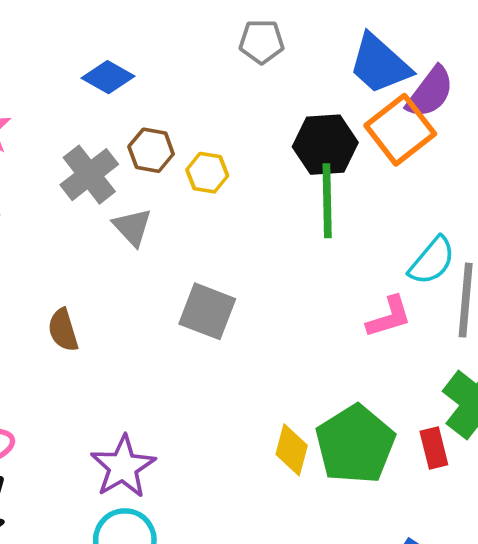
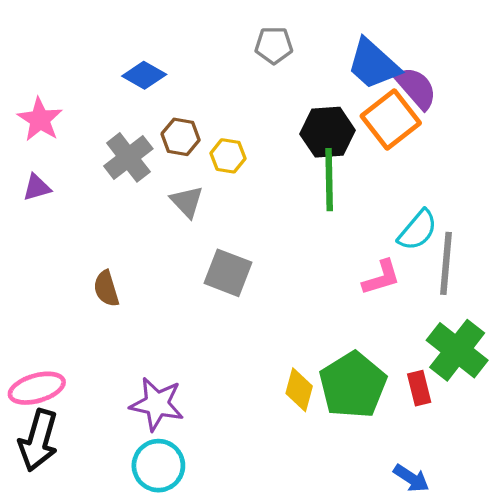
purple semicircle: (430, 92) -> (416, 88), turned -78
gray triangle: (132, 227) -> (187, 202), moved
purple star: (123, 467) -> (157, 404), turned -30

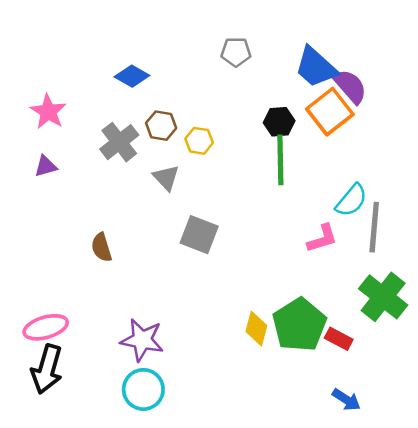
black hexagon: (328, 132) -> (279, 122), size x0.7
red rectangle: (419, 388) -> (339, 339), moved, turned -48

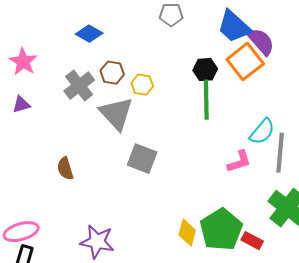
gray triangle: (166, 178) -> (116, 114), size x1.6

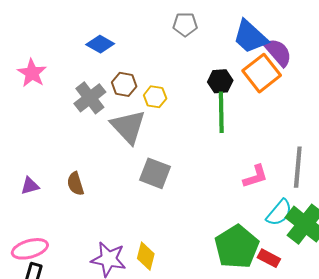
purple triangle: (21, 105) -> (30, 186), moved
cyan semicircle: (262, 132) -> (279, 213), moved
yellow diamond: (187, 233) -> (146, 256), moved

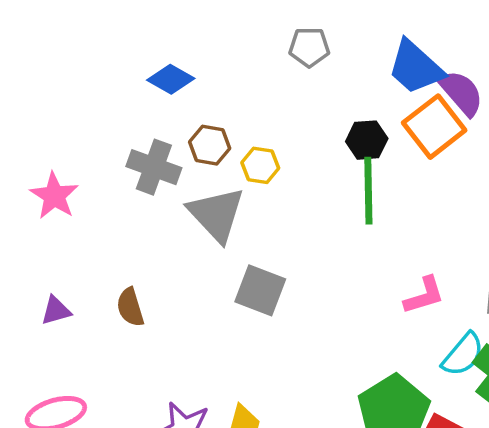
pink star: (32, 73) -> (54, 196), moved
gray cross: (90, 98) -> (154, 167), turned -32

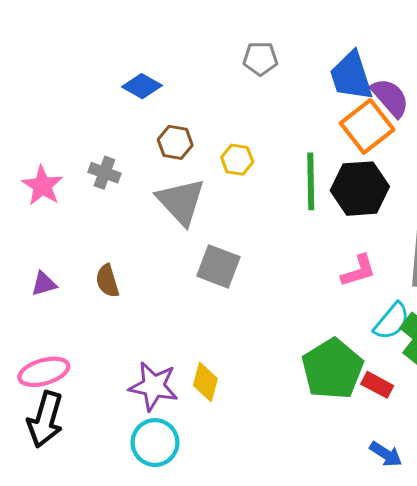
blue trapezoid: (416, 67) -> (351, 76), turned 30
black hexagon: (367, 140) -> (360, 189), moved, size x1.6
yellow hexagon: (260, 165) -> (237, 160), moved
gray cross: (154, 167) -> (104, 173), moved, size x0.7

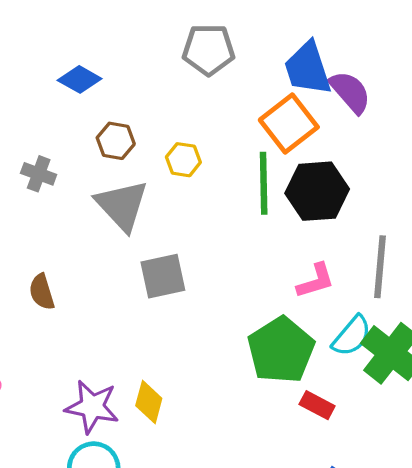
gray pentagon: (260, 59) -> (209, 50), size x1.4
orange square: (367, 126) -> (289, 123), moved
gray square: (218, 266) -> (163, 276), turned -33
green pentagon: (332, 369) -> (281, 350), moved
red rectangle: (377, 385) -> (317, 405), moved

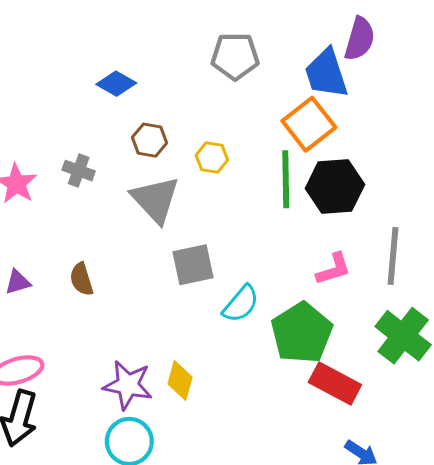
purple semicircle: (350, 92) -> (360, 39), moved, turned 57
cyan semicircle: (352, 336) -> (241, 304), moved
red rectangle: (317, 405) -> (335, 383), size x1.6

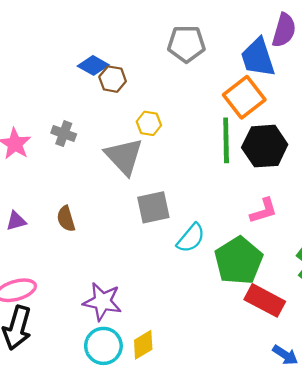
brown hexagon: (150, 140) -> (113, 79), moved
yellow hexagon: (212, 158) -> (149, 123), moved
yellow diamond: (180, 381) -> (143, 345), moved, turned 44

